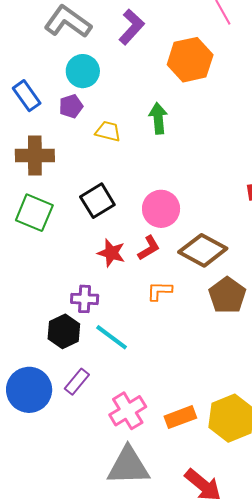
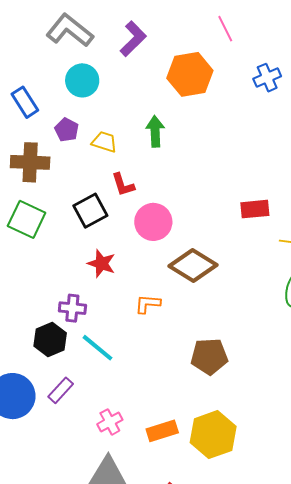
purple pentagon: (71, 106) -> (67, 130), moved, turned -30
red L-shape: (149, 248) -> (123, 185), moved, turned 100
brown pentagon: (227, 295) -> (209, 356), moved, turned 30
pink cross: (128, 411) -> (110, 422), size x0.7

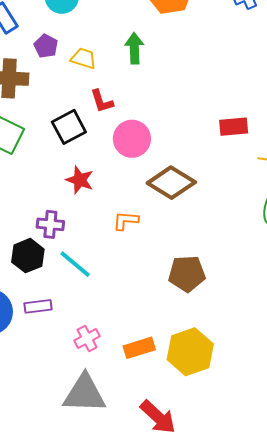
purple rectangle: (61, 390) -> (38, 306), turned 40

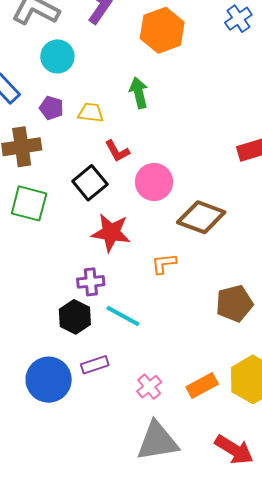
red star: (80, 180) -> (111, 233), size x1.4

